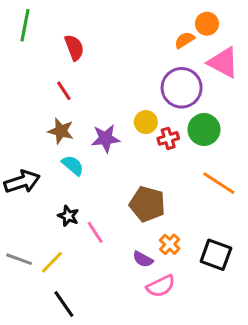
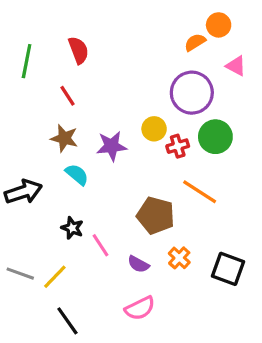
green line: (25, 25) -> (27, 61), moved
pink triangle: (223, 62) -> (236, 66), size x0.6
orange line: (219, 183) -> (200, 192), moved
purple semicircle: (143, 259) -> (138, 264), moved
pink semicircle: (161, 286) -> (140, 308), moved

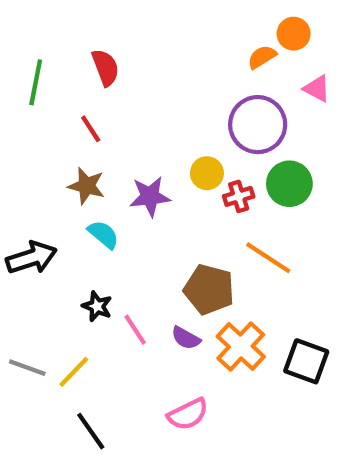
orange cross: (179, 258) -> (241, 347), size x1.6
purple semicircle: (138, 264) -> (186, 338), moved

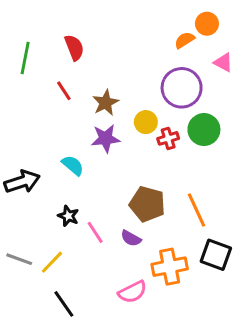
brown star: (86, 186) -> (106, 103), moved, turned 30
orange line: (268, 258) -> (196, 210), moved, turned 32
orange cross: (241, 347) -> (170, 267), moved, turned 36

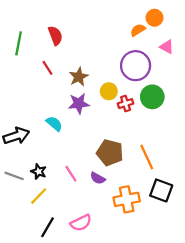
black star: (68, 216) -> (39, 172), moved
gray line: (19, 259) -> (14, 176), moved
pink semicircle: (132, 292) -> (81, 223), moved
black line: (64, 304) -> (48, 227), turned 65

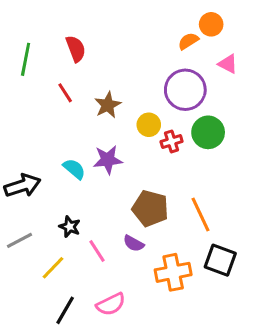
purple star: (79, 104) -> (108, 160), moved
black star: (39, 172) -> (70, 227), moved
pink line: (71, 174) -> (97, 251), moved
gray line: (14, 176) -> (19, 240), turned -48

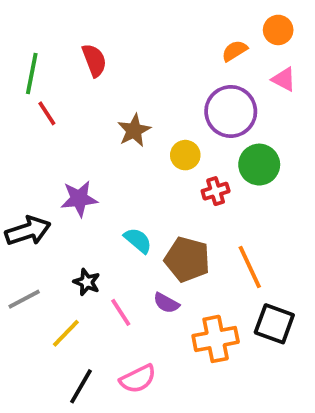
orange circle: (211, 24) -> (278, 30), moved
red line: (65, 93) -> (47, 113), moved
red cross: (172, 141) -> (216, 191), moved
purple star: (108, 160) -> (79, 199), moved
cyan semicircle: (74, 169) -> (138, 240), moved

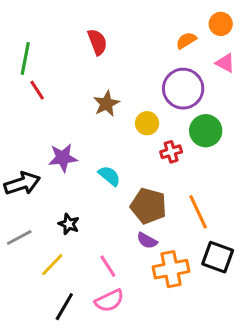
red semicircle: (94, 60) -> (97, 42), moved
cyan semicircle: (138, 240) -> (109, 176), moved
purple semicircle: (166, 303) -> (147, 241), moved
pink line: (121, 312) -> (108, 266), moved

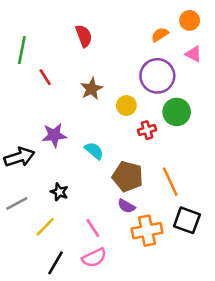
red line: (37, 90) -> (45, 77), moved

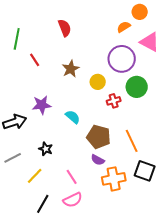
orange circle: (190, 20) -> (140, 12), moved
pink triangle: (193, 54) -> (150, 42), size x1.5

